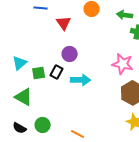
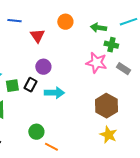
pink star: (123, 64) -> (96, 63), moved
green circle: (43, 125) -> (36, 132), moved

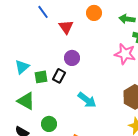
blue line: (14, 21) -> (43, 12), turned 48
cyan arrow: (54, 93) -> (87, 100), moved, turned 36
green circle: (36, 132) -> (49, 124), moved

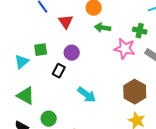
green arrow: (127, 19) -> (103, 28), moved
green square: (41, 77) -> (41, 50), moved

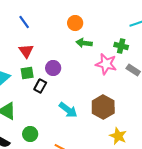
red triangle: (66, 22) -> (26, 51), moved
green square: (41, 50) -> (27, 73), moved
brown hexagon: (135, 92) -> (103, 107), moved

